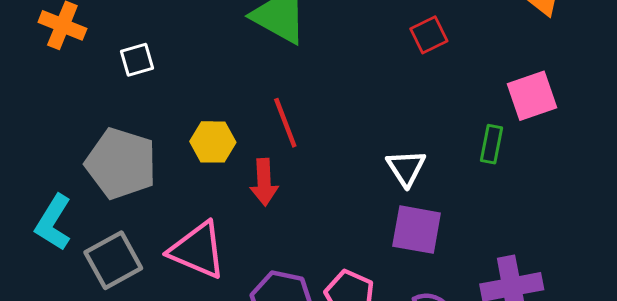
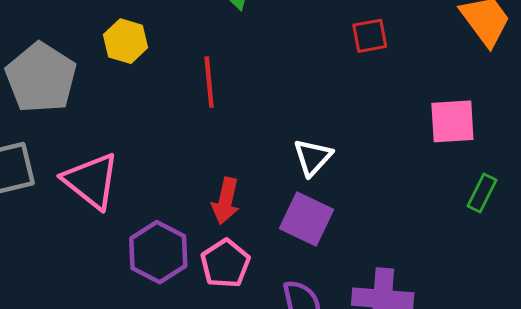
yellow hexagon: (213, 142) -> (126, 41), moved
green rectangle: (492, 144) -> (482, 193), moved
red arrow: (264, 182) -> (226, 201), moved

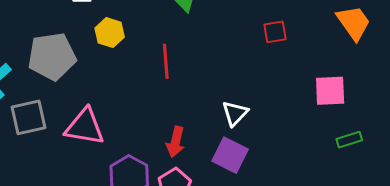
gray pentagon: (41, 78) -> (52, 56), turned 30
pink triangle: (91, 181) -> (85, 127), turned -30
green rectangle: (482, 193) -> (349, 140), turned 45

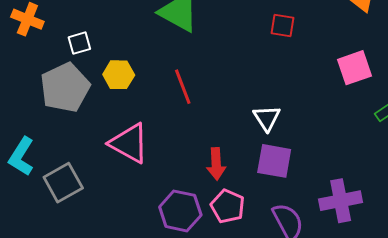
red square: (275, 32) -> (283, 25), turned 35
gray pentagon: (52, 56) -> (65, 88), moved
pink triangle: (85, 127) -> (129, 143), moved, turned 36

